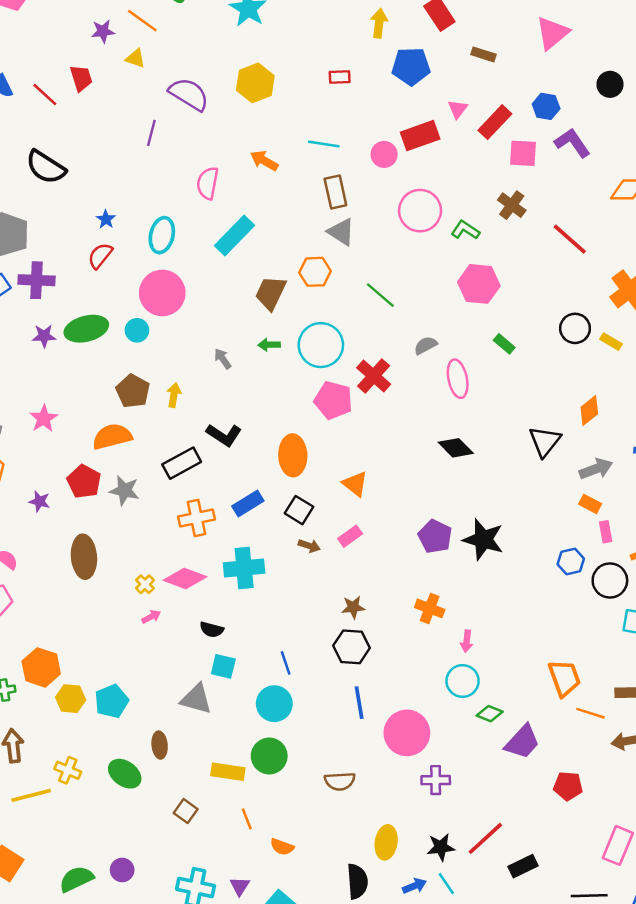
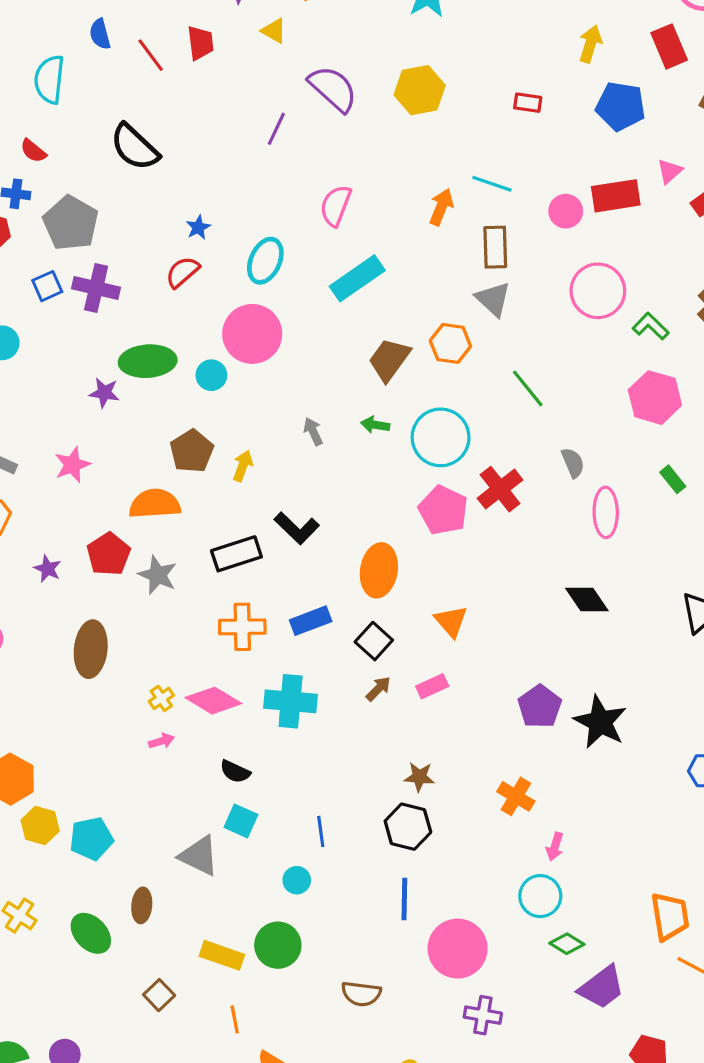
orange arrow: (264, 161) -> (441, 207), moved, turned 72
purple star: (44, 336) -> (104, 393), moved
gray semicircle: (426, 345) -> (573, 463), turned 85
brown arrow: (309, 546) -> (378, 689), turned -75
cyan circle: (274, 704) -> (297, 880), size x0.6

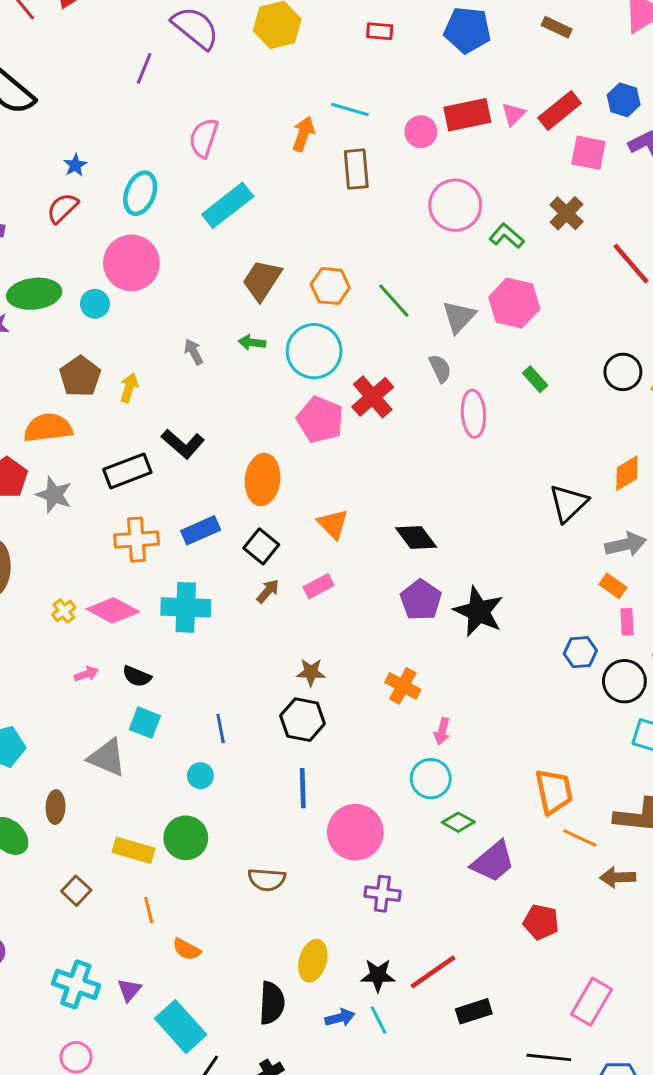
pink triangle: (670, 171) -> (513, 114), moved
gray triangle: (493, 299) -> (459, 317), moved, turned 33
orange hexagon: (450, 343) -> (330, 286), moved
black diamond: (587, 599) -> (416, 537), moved
pink arrow: (161, 741) -> (86, 674), moved

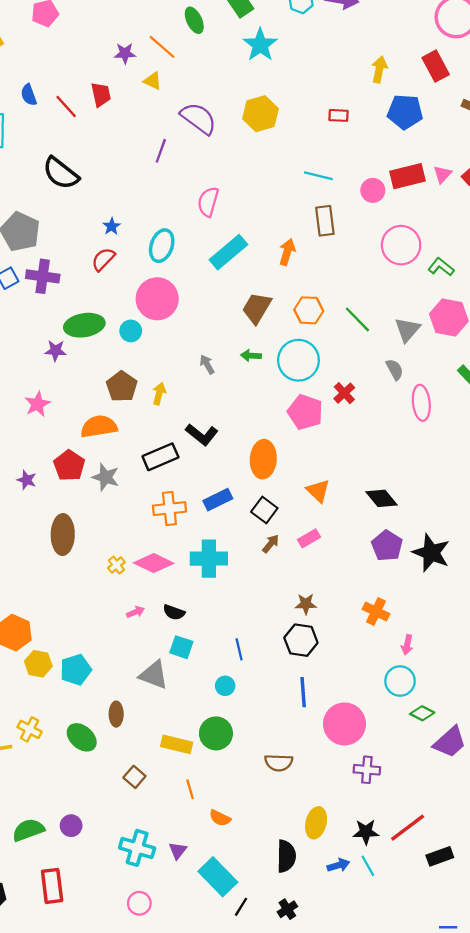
orange arrow: (303, 134) -> (287, 252), moved
red cross: (373, 397) -> (344, 393), size x0.7

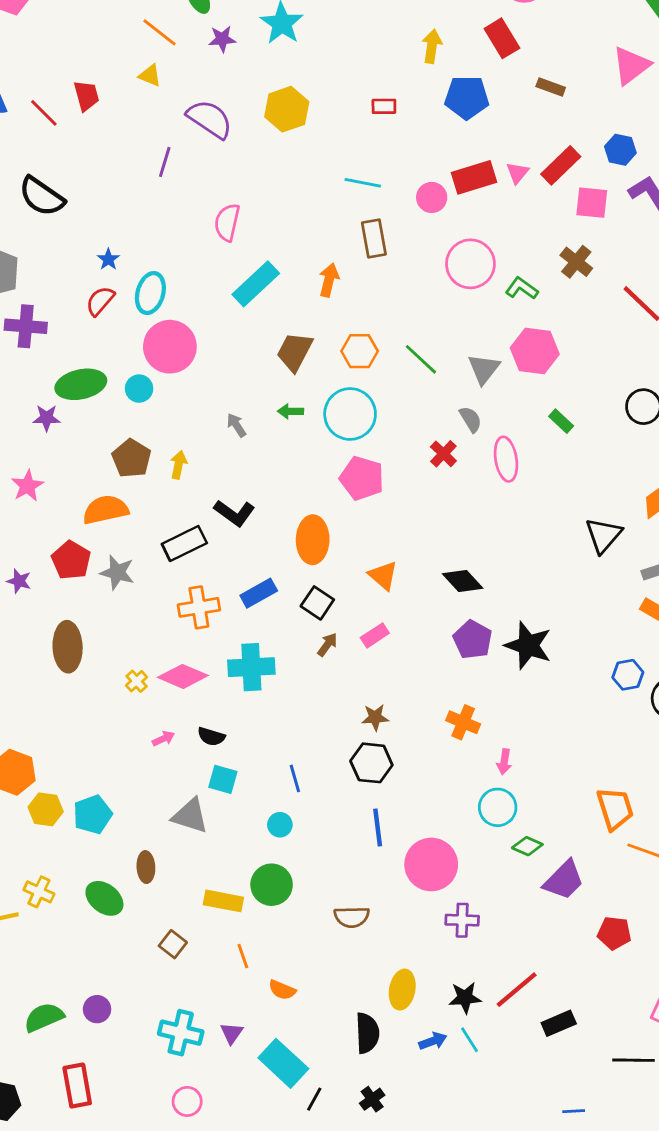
purple star: (125, 53) -> (222, 39), moved
cyan ellipse: (162, 246) -> (150, 293), moved
red cross: (344, 393) -> (443, 454), moved

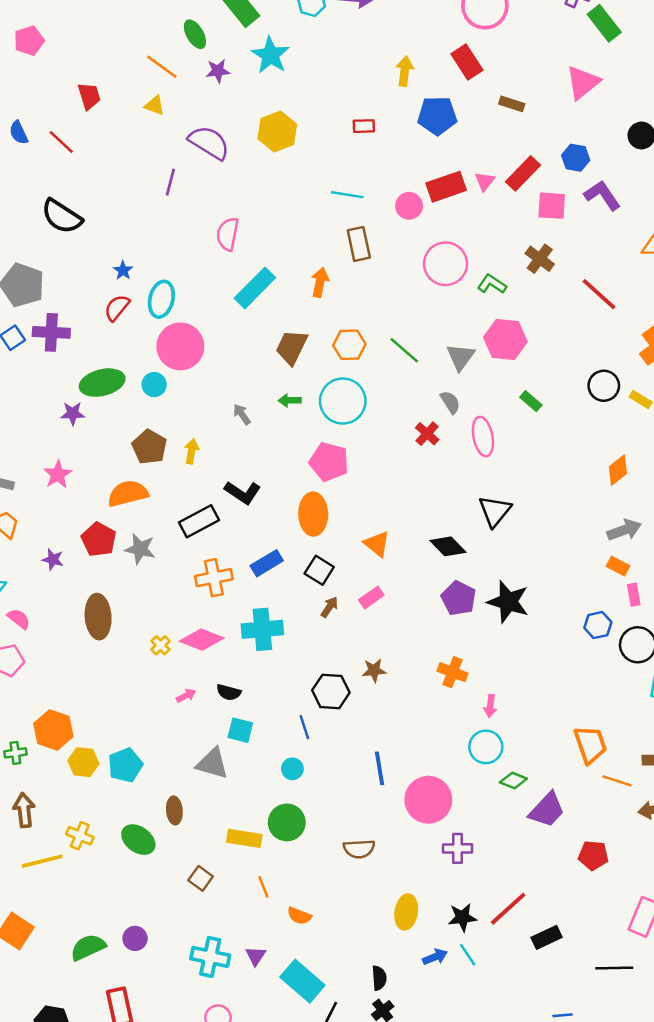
red trapezoid: (86, 96) -> (89, 96), moved
pink pentagon: (362, 478) -> (329, 462), moved
black triangle: (603, 535) -> (495, 511), moved
black hexagon: (371, 763) -> (331, 691), moved
black semicircle: (367, 1033) -> (379, 978), moved, size x0.7

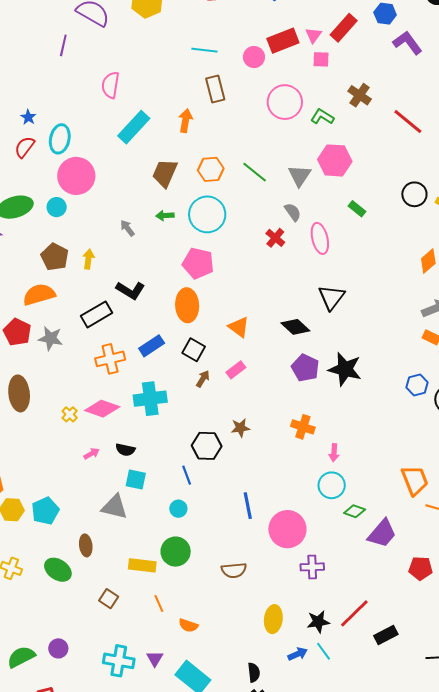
pink square: (552, 206) -> (321, 59), moved, size x0.7

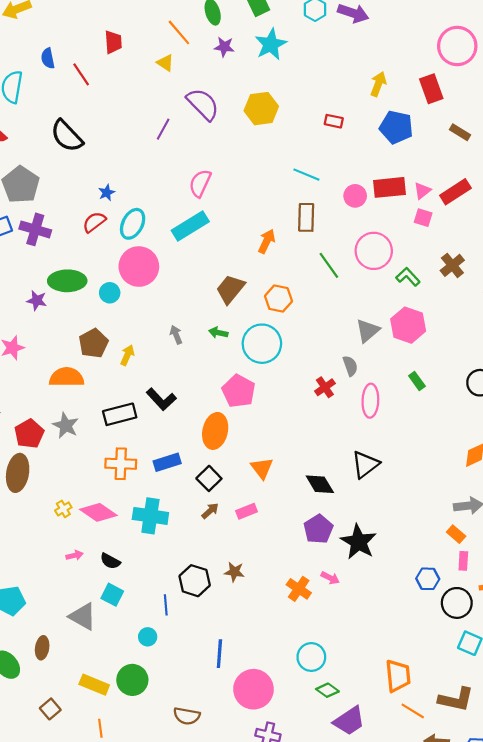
cyan rectangle: (134, 127) -> (190, 226), moved
green line: (255, 172) -> (329, 265), moved
red pentagon: (17, 332) -> (29, 434), moved
pink arrow: (334, 453) -> (330, 578), moved, turned -84

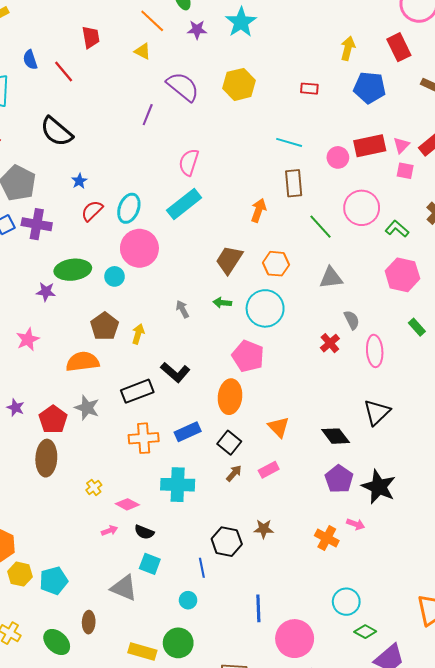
blue star: (107, 193) -> (79, 181), moved
gray triangle: (368, 331) -> (331, 278), moved, turned 40
pink diamond: (98, 512) -> (127, 504), moved, size x0.7

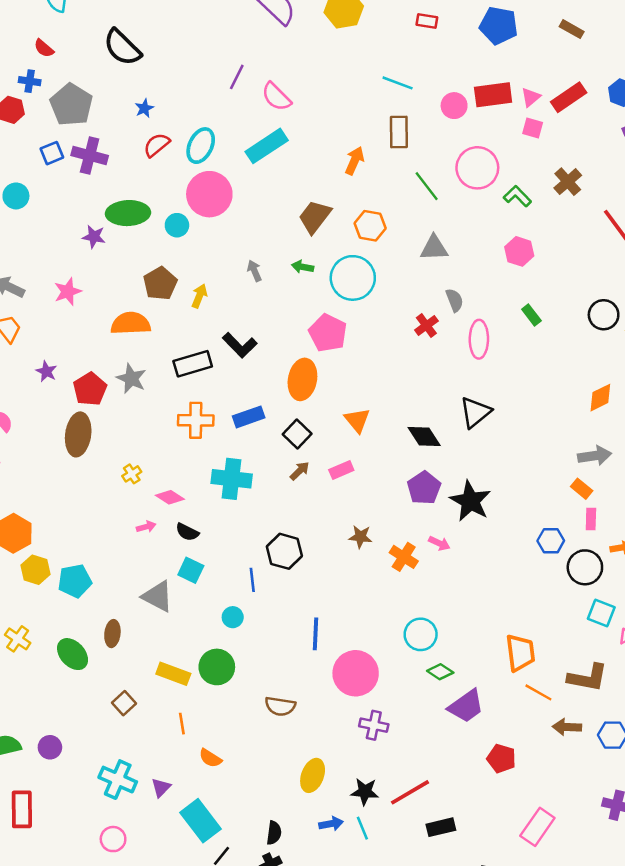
purple line: (148, 115) -> (237, 77), moved
pink semicircle: (189, 162) -> (276, 97), turned -68
pink hexagon: (402, 275) -> (519, 251), size x0.7
brown star: (264, 529) -> (360, 537), moved

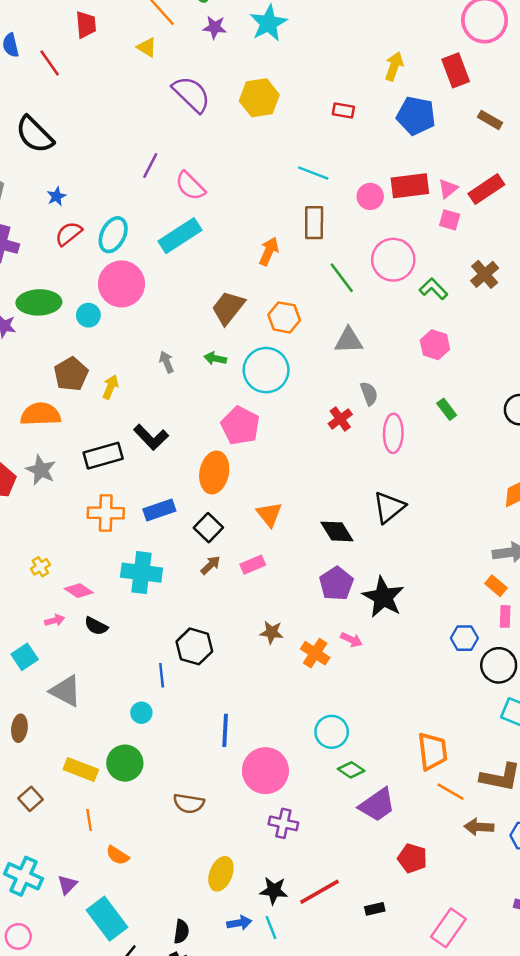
cyan square: (191, 570) -> (25, 657), moved, turned 30
black rectangle: (441, 827) -> (375, 909), moved, size x0.7

